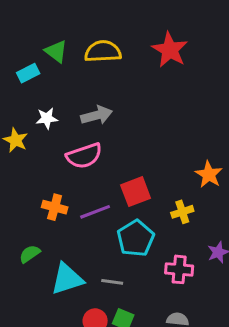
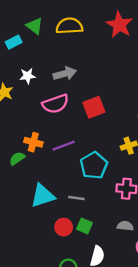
red square: (136, 192) -> (94, 107), moved
green semicircle: (30, 254) -> (17, 158), moved

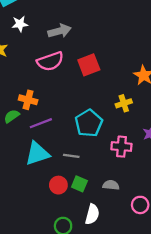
white star: (28, 76) -> (20, 24), moved
purple line: (64, 146) -> (41, 123), moved
gray semicircle: (125, 226) -> (111, 185), moved

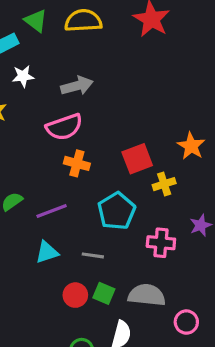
red square: (89, 65) -> (137, 159), moved
orange cross: (28, 100) -> (77, 163), moved
cyan triangle: (37, 154) -> (47, 252), size x0.7
gray semicircle: (111, 185) -> (147, 295), size x1.6

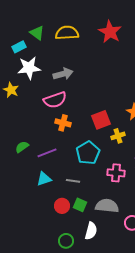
white star: (23, 76) -> (29, 68), size x1.6

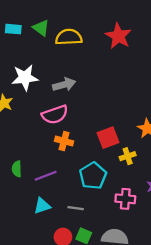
green triangle: (37, 33) -> (41, 28), moved
cyan rectangle: (19, 47) -> (13, 29), moved, turned 32
green semicircle: (22, 147) -> (17, 169), turned -56

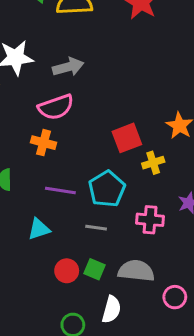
orange cross: (64, 141) -> (43, 143), moved
purple line: (46, 176) -> (60, 190), moved, turned 30
gray line: (76, 208) -> (96, 228), moved

